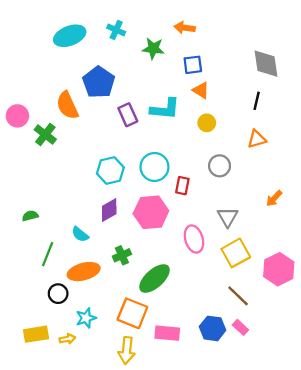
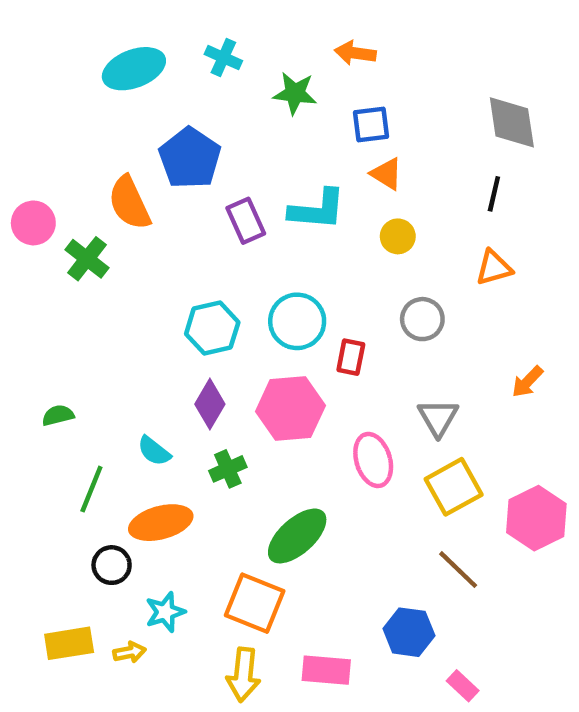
purple diamond: (109, 210) -> (210, 404), turned -30
green cross: (122, 255) -> (228, 469), moved
pink rectangle: (240, 327) -> (463, 686), moved
pink rectangle: (167, 333) -> (326, 670), moved

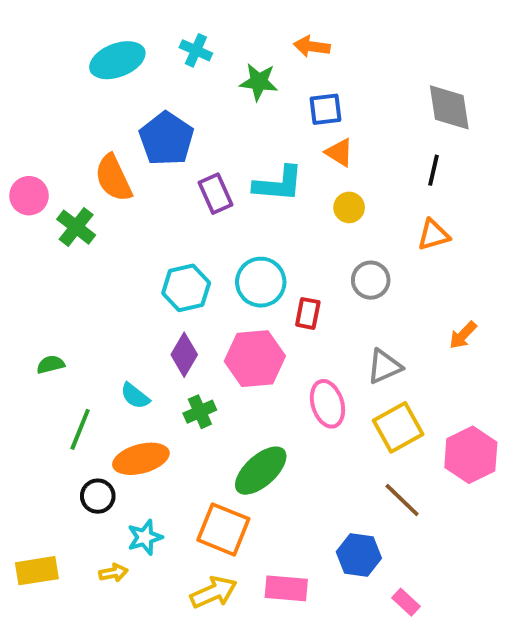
gray triangle: (438, 417) -> (384, 366), turned 36
yellow rectangle: (69, 643) -> (37, 571), moved
yellow arrow: (243, 675) -> (214, 592), turned -120

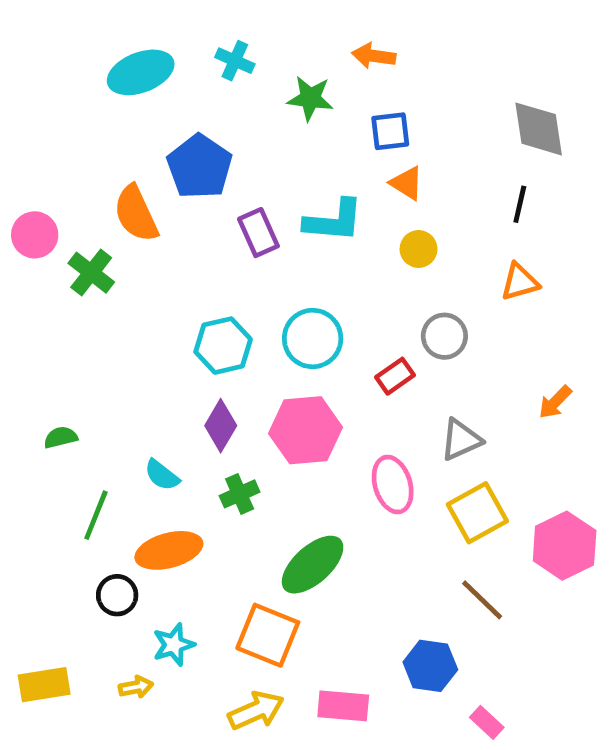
red rectangle: (308, 313) -> (395, 376), moved, turned 44

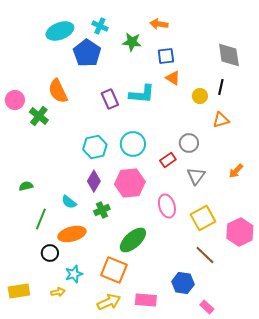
blue pentagon: (200, 167) -> (87, 53), moved
yellow circle: (419, 249) -> (200, 96), moved
gray triangle: (461, 440) -> (196, 176), moved, turned -30

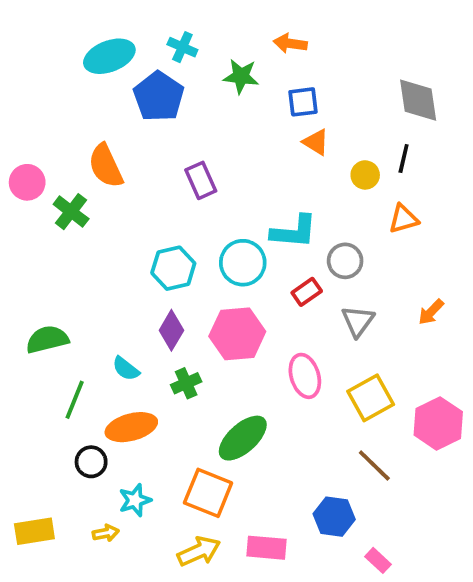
cyan L-shape: (142, 94) -> (294, 232), moved
green semicircle: (26, 186) -> (47, 339), size x1.6

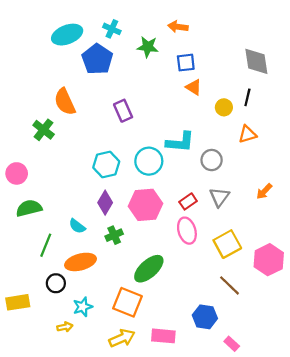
pink circle: (27, 182) -> (17, 173), moved
red rectangle: (307, 292) -> (188, 201), moved
yellow rectangle: (34, 531) -> (18, 302), moved

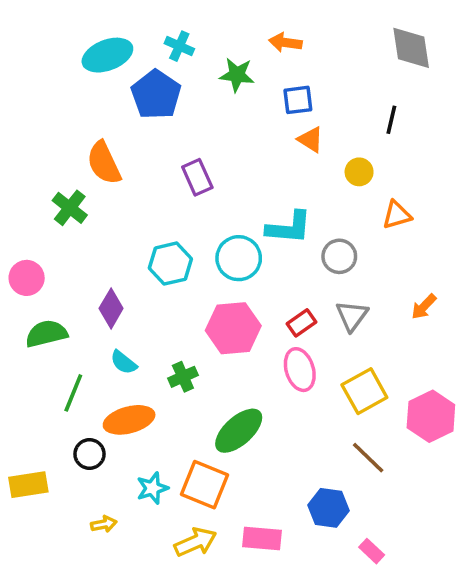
gray diamond: (256, 61) -> (411, 48), moved
black line: (247, 97) -> (391, 120), moved
purple diamond: (105, 203) -> (111, 308), moved
cyan star: (83, 307) -> (152, 488), moved

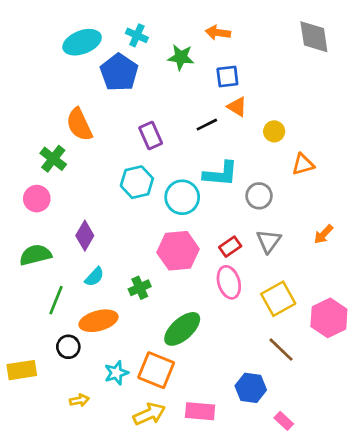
black line: (391, 120) -> (207, 125), moved, turned 50
cyan hexagon: (170, 264) -> (137, 182), moved
pink circle: (27, 278) -> (37, 199), moved
cyan semicircle: (124, 362) -> (94, 277), turned -85

